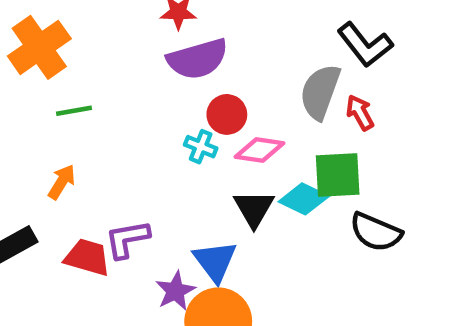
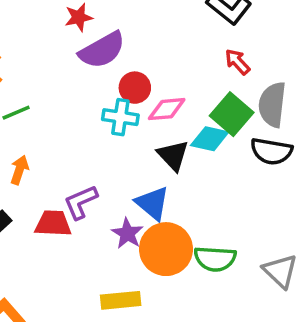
gray semicircle: (320, 92) -> (272, 105), moved
cyan cross: (201, 147) -> (120, 117), size x1.4
green square: (338, 175) -> (232, 114), turned -33

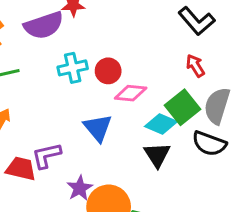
purple semicircle: (102, 50) -> (44, 25), moved
cyan cross: (120, 117) -> (73, 68), moved, turned -32
black triangle: (173, 155) -> (157, 155), moved
blue triangle: (152, 203) -> (98, 128), moved

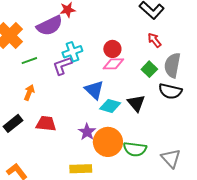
red circle: (108, 71) -> (112, 49), moved
green square: (183, 107) -> (149, 69), size x0.7
cyan diamond: (161, 124) -> (110, 106), moved
purple L-shape: (46, 156) -> (62, 66), moved

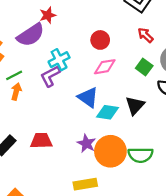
red circle: (112, 49) -> (100, 40), moved
orange arrow: (29, 93) -> (16, 91), moved
black triangle: (136, 103) -> (135, 105), turned 30

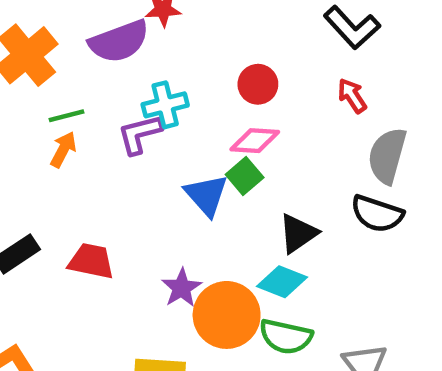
green square: (144, 67) -> (245, 176), moved
cyan diamond: (108, 112) -> (282, 282), moved

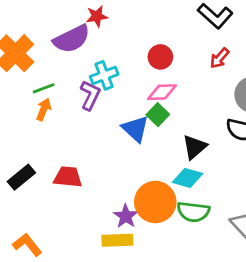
red arrow: (352, 96) -> (220, 58), turned -100
purple L-shape: (140, 134) -> (90, 95), turned 136
purple star: (182, 288) -> (126, 216), moved

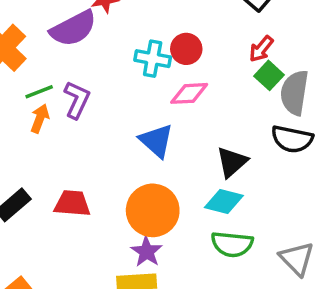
cyan cross: (104, 75) -> (153, 59), moved, turned 32
purple L-shape: (90, 95) -> (77, 100), moved
green square: (158, 115) -> (269, 75), moved
orange circle: (155, 202) -> (153, 210), moved

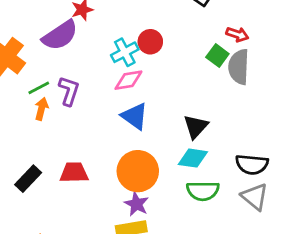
red arrow: (261, 49) -> (237, 34), moved, turned -105
cyan cross: (153, 59) -> (125, 52), turned -32
pink diamond: (189, 93) -> (128, 80), moved
black semicircle: (292, 139) -> (252, 164), moved

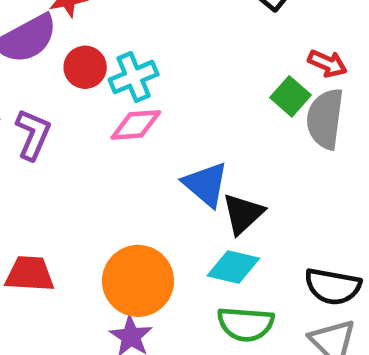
red circle: (150, 42) -> (85, 67), moved
blue triangle: (135, 116) -> (206, 184), moved

